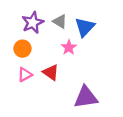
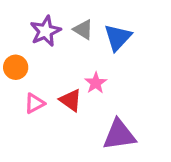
pink star: (69, 47) -> (96, 83), moved
orange circle: (22, 49) -> (16, 67), moved

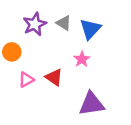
pink star: (96, 83) -> (82, 59), moved

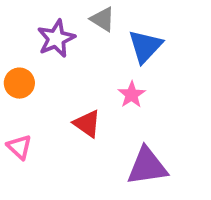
gray triangle: (64, 23) -> (103, 19), moved
pink triangle: (26, 80) -> (19, 147), moved, turned -49

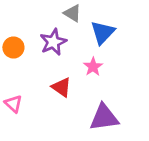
purple star: (56, 39) -> (53, 42), moved
orange circle: (19, 83) -> (13, 48), moved

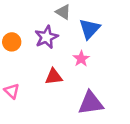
red triangle: (61, 87) -> (54, 77), turned -42

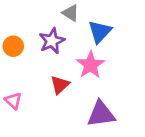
pink star: (81, 59) -> (90, 65), size x1.5
red triangle: (54, 77) -> (60, 85), turned -36

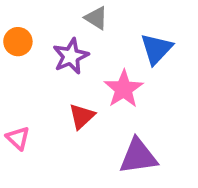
blue triangle: (100, 32) -> (156, 49), moved
orange circle: (13, 46) -> (18, 42), moved

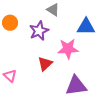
blue triangle: (156, 49) -> (86, 27), turned 48
pink star: (124, 89) -> (68, 49), turned 30

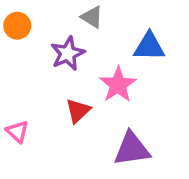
orange circle: (10, 23) -> (17, 26), moved
pink star: (68, 49) -> (118, 85), turned -30

